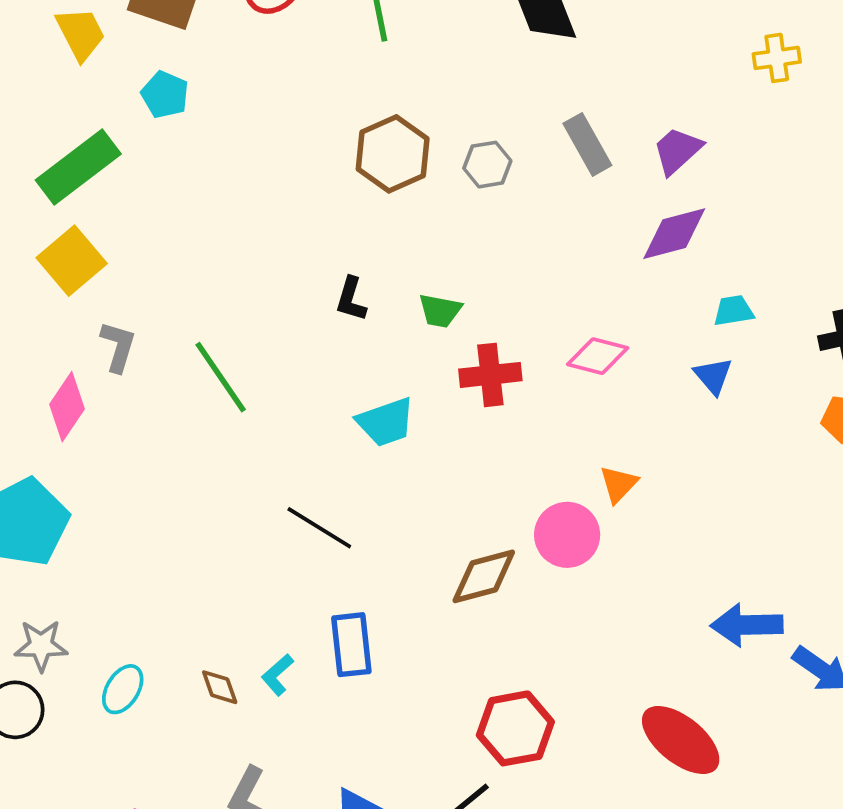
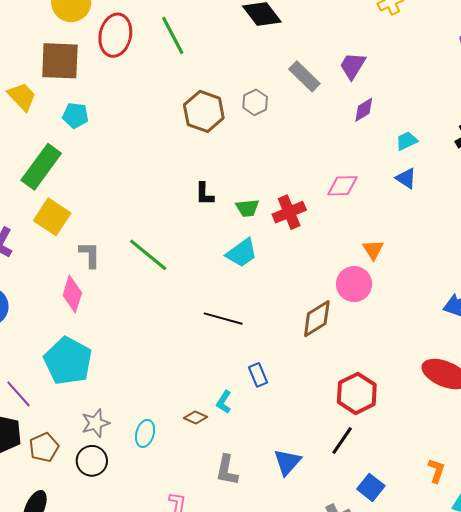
purple diamond: (674, 234) -> (364, 110), size x0.7
green trapezoid: (440, 311) -> (247, 208), moved
blue rectangle: (351, 645) -> (258, 375), size x0.7
brown diamond: (220, 687) -> (195, 417), turned -30

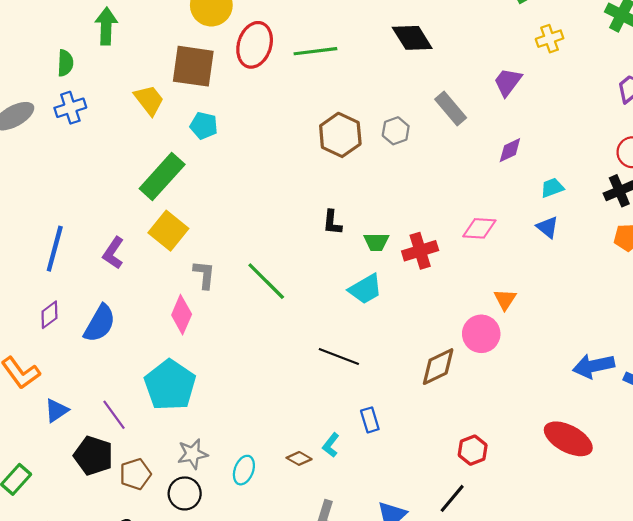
green line: (173, 35) -> (315, 51), turned -75
purple trapezoid: (353, 66) -> (508, 82), moved
red hexagon: (357, 393) -> (473, 450), size x0.7

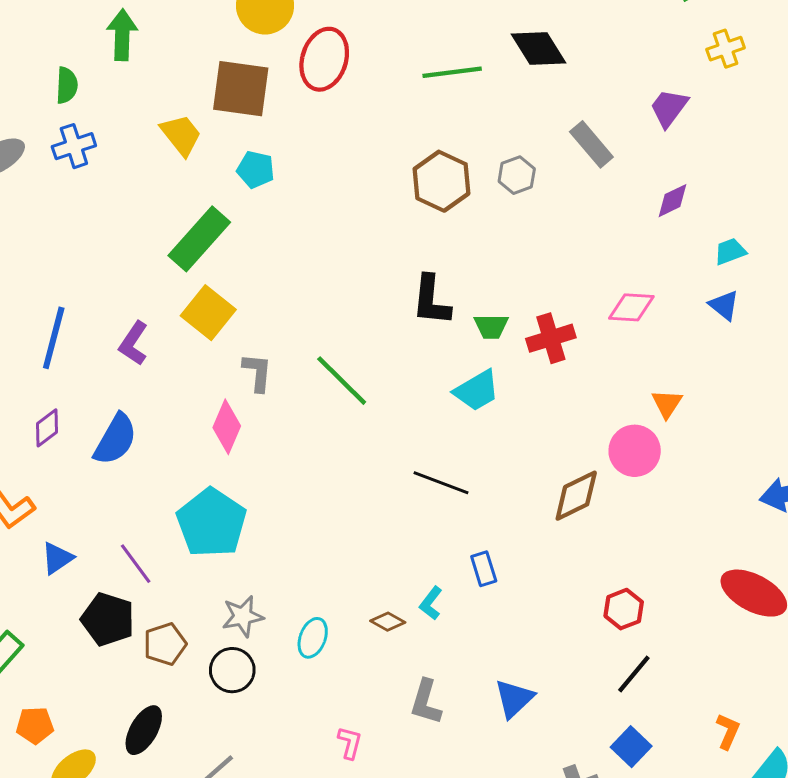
green line: (315, 51) -> (452, 72), moved
black L-shape: (332, 222) -> (431, 300), size x1.5
black line: (452, 498) -> (634, 674), moved

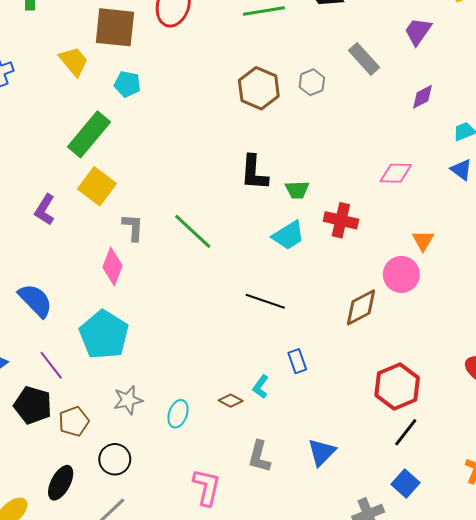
red cross: (551, 338) -> (341, 220), moved, turned 32
blue semicircle: (115, 439) -> (35, 300), moved, turned -72
red hexagon: (624, 609) -> (397, 387), size x1.6
black circle: (232, 670) -> (115, 459), moved
pink L-shape: (350, 743) -> (207, 487), size x1.6

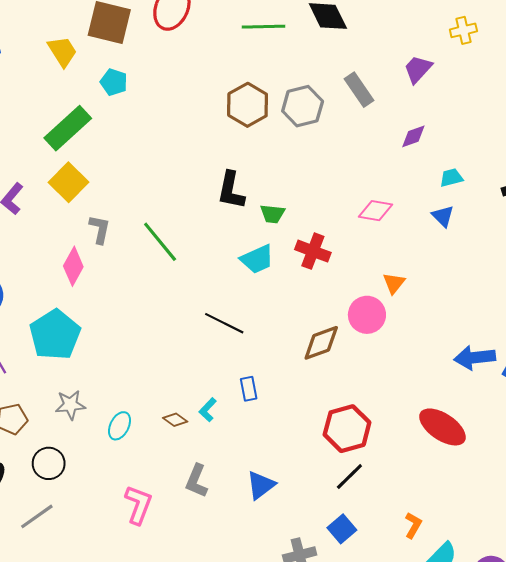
gray hexagon: (312, 82) -> (303, 106), size x1.5

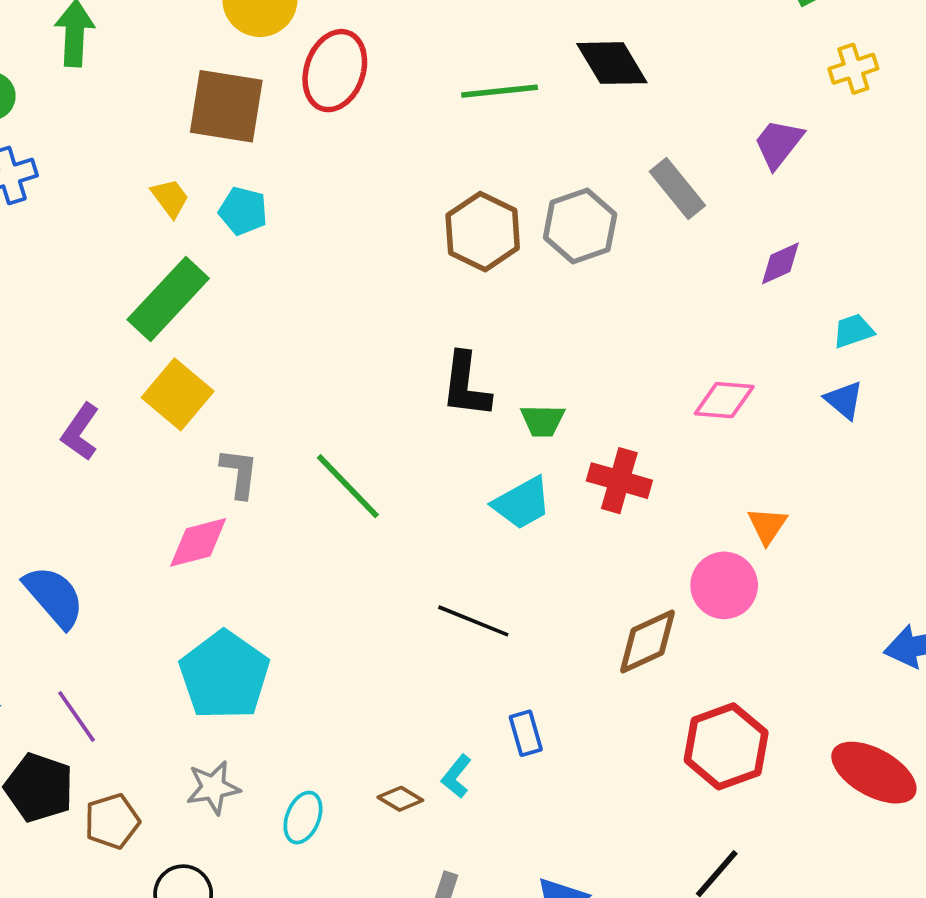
yellow trapezoid: (62, 51) -> (170, 198), moved, size x0.7
pink diamond: (73, 266) -> (198, 542), turned 51
cyan pentagon: (55, 335) -> (224, 675), moved
red hexagon: (347, 429) -> (726, 746), moved

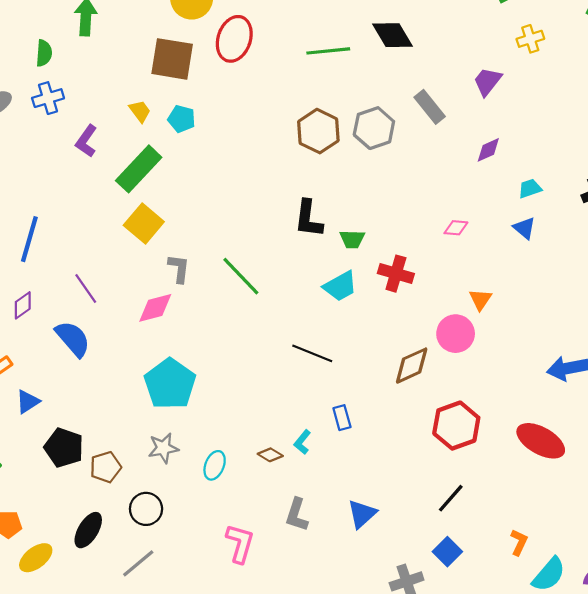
pink diamond: (724, 400) -> (456, 228), size x0.7
purple L-shape: (80, 432) -> (86, 141), moved
purple line: (76, 716) -> (86, 288), moved

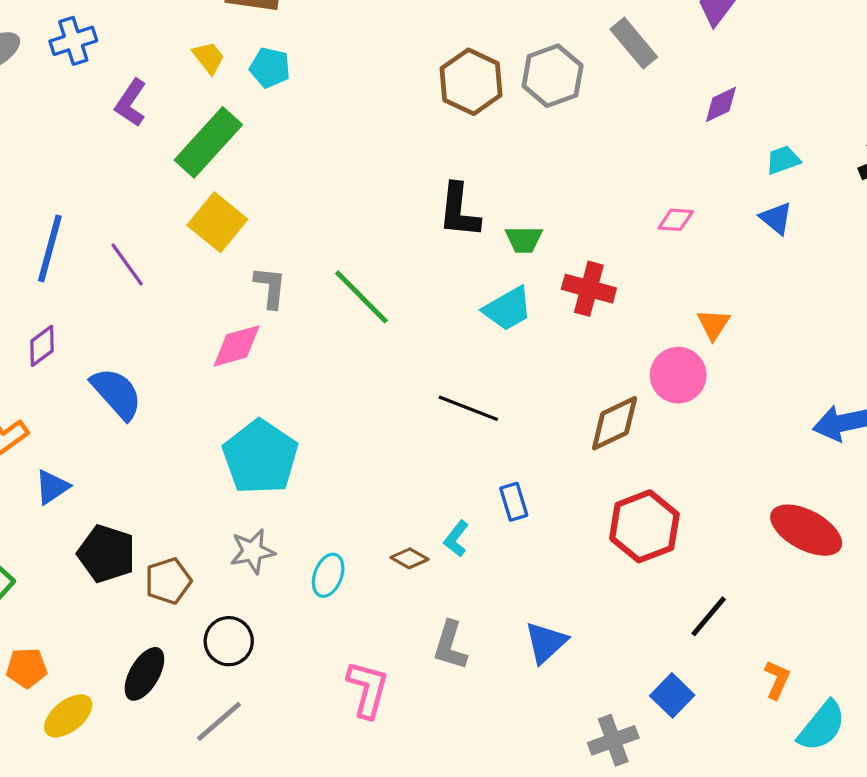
purple line: (86, 288) -> (127, 264), moved
red hexagon: (456, 426) -> (644, 526), moved
black line: (451, 498) -> (709, 616), moved

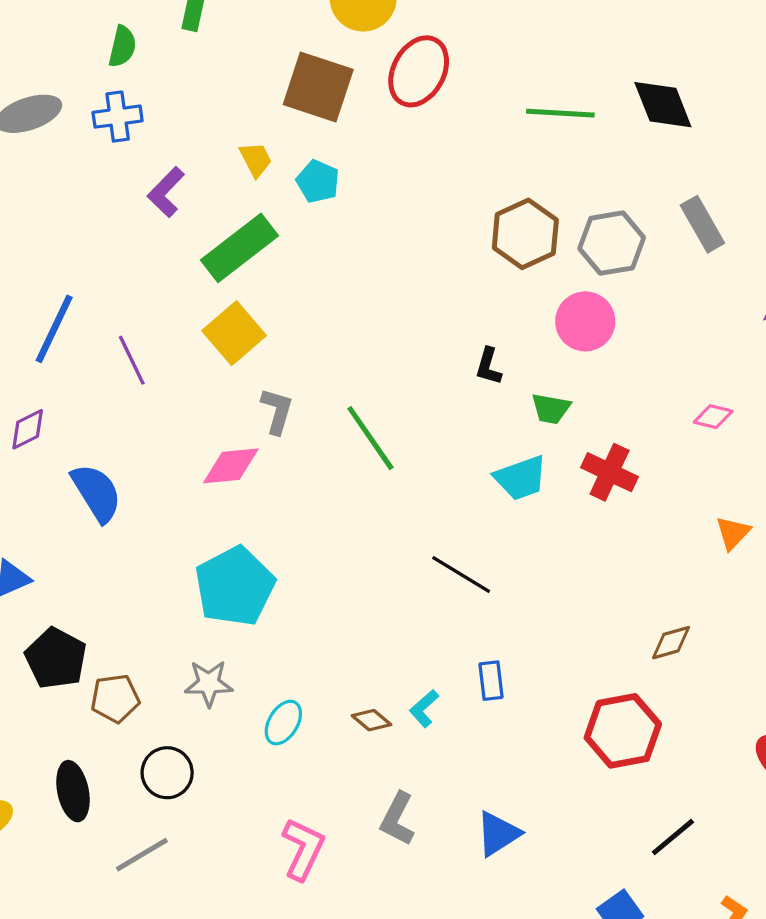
black L-shape: (459, 211) -> (488, 366), size x0.6
pink circle: (678, 375) -> (585, 321), moved
brown diamond: (615, 423) -> (671, 643), moved, size x0.7
black ellipse: (144, 674) -> (73, 791), turned -52

